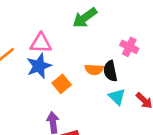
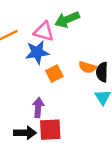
green arrow: (85, 18) -> (67, 19), moved

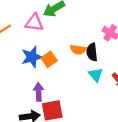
blue star: (37, 52) -> (32, 57), moved

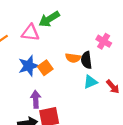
cyan triangle: (96, 75) -> (90, 82), turned 48

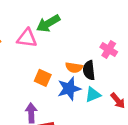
blue star: (29, 66) -> (69, 89), moved
orange square: (45, 68) -> (43, 78), turned -32

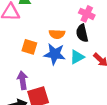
black semicircle: (89, 70) -> (82, 33), moved
blue star: (69, 89) -> (55, 54), turned 30

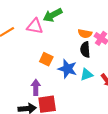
black semicircle: (82, 33) -> (85, 50), moved
orange semicircle: (57, 34) -> (85, 34), moved

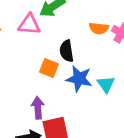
black semicircle: (85, 50) -> (67, 51), moved
cyan triangle: (87, 75) -> (106, 84), turned -40

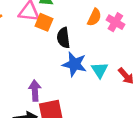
orange semicircle: (99, 28) -> (94, 17), turned -72
orange square: (49, 68) -> (44, 22), moved

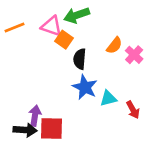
cyan triangle: (100, 70) -> (108, 98), turned 36
purple arrow: (35, 91) -> (35, 116), moved

